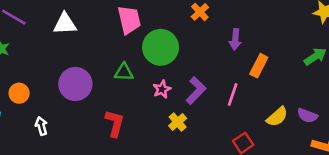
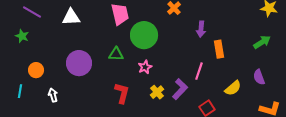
orange rectangle: (259, 66) -> (219, 49), turned -36
purple L-shape: (196, 91) -> (180, 89), moved
purple semicircle: (307, 115) -> (259, 77), moved, turned 49
red L-shape: (115, 123) -> (122, 93), moved

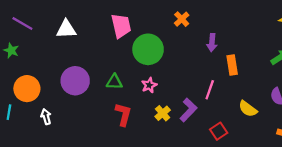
green triangle: (116, 54) -> (114, 82), moved
orange circle: (36, 70) -> (27, 89), size x1.5
yellow semicircle: (233, 88) -> (248, 109), turned 78

